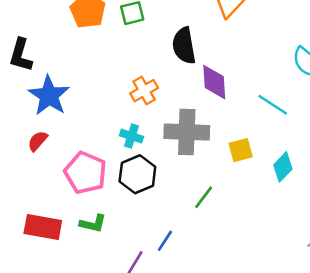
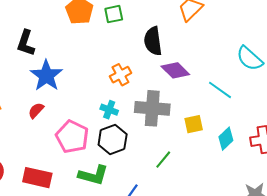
purple diamond: (214, 82) -> (175, 70), turned -44
green L-shape: (93, 224) -> (93, 175), moved, size x1.4

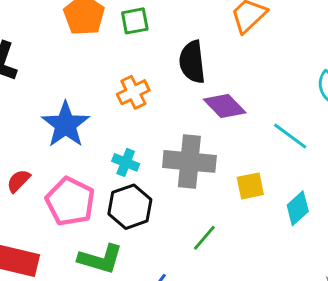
blue star: (46, 75) -> (65, 125), moved
orange cross: (121, 75) -> (133, 92), moved
red semicircle: (36, 110) -> (18, 181), moved

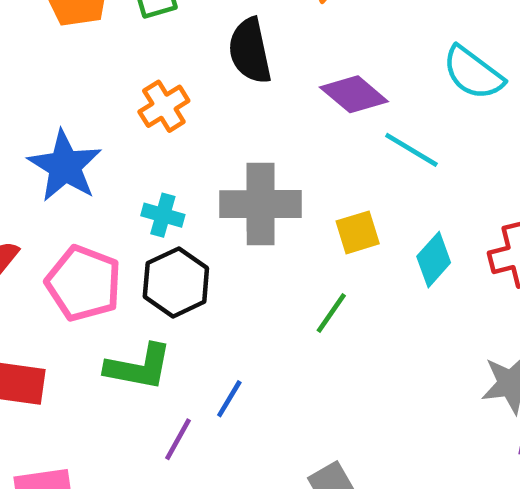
purple diamond: (225, 106) -> (354, 94), moved
green line: (204, 238) -> (331, 313), moved

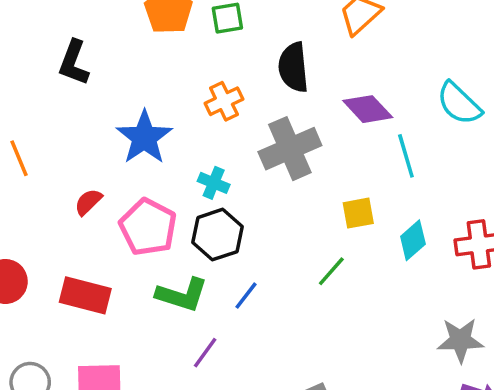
cyan line: (411, 150) -> (406, 156), turned 36
gray cross: (261, 204) -> (290, 149), moved, turned -30
blue line: (229, 399) -> (246, 296), moved

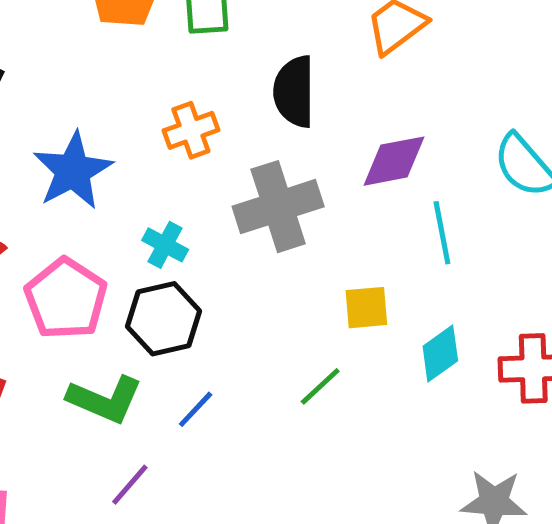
purple diamond: (368, 109) -> (394, 161), turned -63

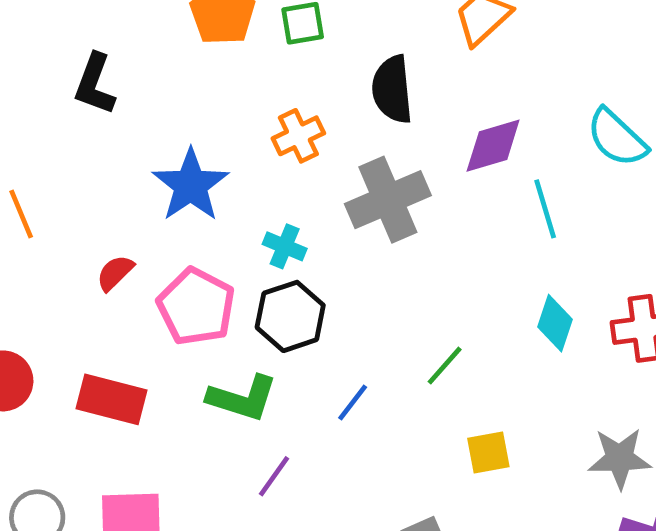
yellow square: (366, 308) -> (488, 453), moved
cyan diamond: (440, 353) -> (555, 323), turned -30
blue line: (196, 409) -> (353, 402), moved

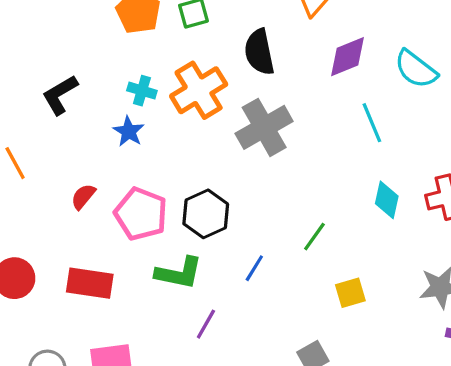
black L-shape: (95, 84) -> (60, 95), moved, turned 45
orange cross: (298, 136) -> (199, 90), size x1.6
purple diamond: (493, 146) -> (347, 57), moved
blue star: (191, 185) -> (129, 131), size x0.6
cyan cross: (285, 246) -> (142, 91), moved

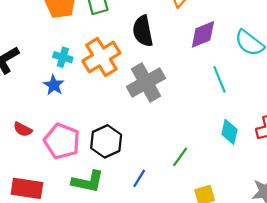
red semicircle: (83, 197) -> (23, 129), turned -102

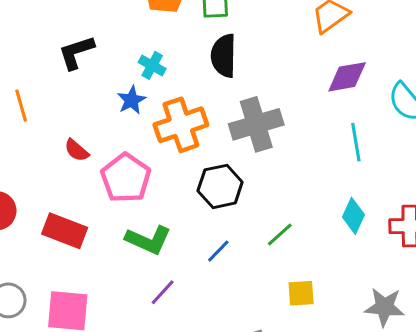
black semicircle: (143, 31) -> (224, 56), moved
orange cross: (101, 57) -> (181, 125), moved
black hexagon: (106, 141) -> (220, 186), moved

